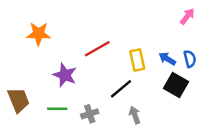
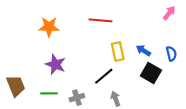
pink arrow: (187, 16) -> (169, 13), moved
orange star: (38, 34) -> (49, 27), moved
red line: (97, 49) -> (101, 20), moved, turned 35
blue semicircle: (190, 59) -> (171, 54), moved

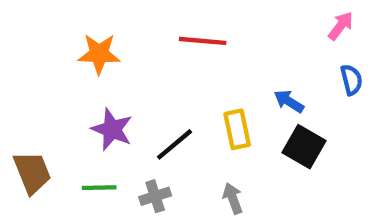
yellow rectangle: (118, 52) -> (237, 129), moved
blue semicircle: (171, 54) -> (351, 80), moved
black line: (104, 76) -> (175, 144), moved

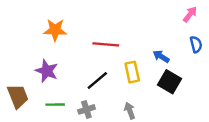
red line: (203, 41) -> (106, 44), moved
purple star: (112, 129) -> (47, 71), moved

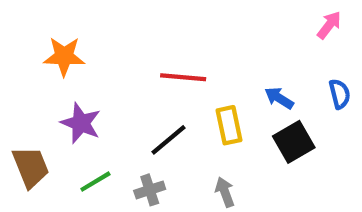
orange star: (55, 30) -> (64, 56), moved
blue semicircle: (196, 44) -> (340, 94), moved
black square: (170, 82) -> (294, 142), turned 30
green line: (55, 105) -> (95, 182), turned -30

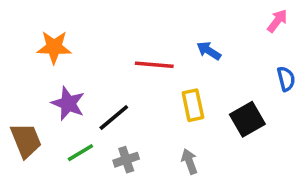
blue arrow: (279, 98) -> (209, 51), moved
black line: (168, 140) -> (114, 117), moved

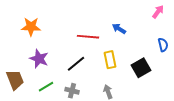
black line: (114, 117) -> (76, 64), moved
gray cross: (126, 160) -> (72, 91), turned 32

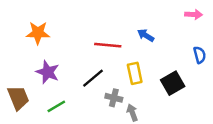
pink arrow: (158, 12) -> (193, 14), turned 56
gray cross: (72, 91) -> (114, 98), moved

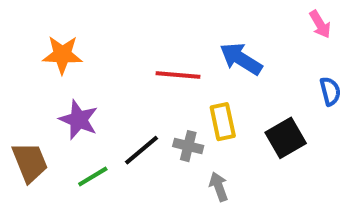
pink arrow: (193, 14) -> (320, 24), turned 56
blue arrow: (146, 35) -> (241, 59), size x1.5
black line: (93, 78) -> (142, 150), moved
gray cross: (114, 98) -> (188, 146), moved

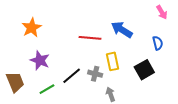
orange star: (62, 55) -> (32, 28), turned -30
blue semicircle: (330, 91) -> (158, 43), moved

